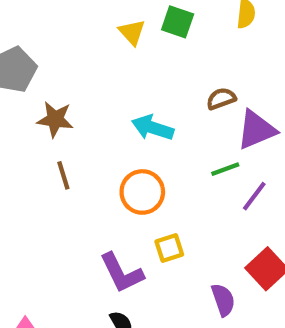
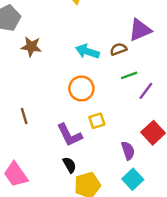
brown semicircle: (221, 99) -> (118, 49), moved
purple triangle: (256, 130) -> (140, 30), moved
brown line: (63, 175) -> (24, 116), moved

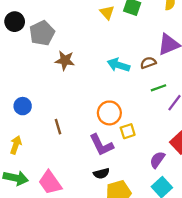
orange circle: (81, 88) -> (109, 113), moved
purple semicircle: (128, 151) -> (157, 160), turned -126
black semicircle: (69, 165) -> (101, 173), turned 105

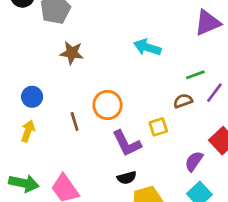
brown star: (65, 60) -> (72, 53), moved
brown semicircle: (148, 63) -> (183, 101), moved
orange circle: (109, 113) -> (107, 105), moved
yellow arrow: (16, 145) -> (28, 131), moved

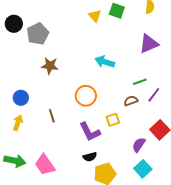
orange circle: (107, 105) -> (86, 96), moved

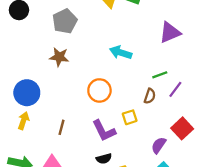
gray pentagon: (38, 34) -> (65, 21), moved
blue circle: (21, 98) -> (27, 93), size x1.5
brown semicircle: (131, 101) -> (150, 96), turned 128
brown line: (52, 116) -> (61, 127), moved, turned 32

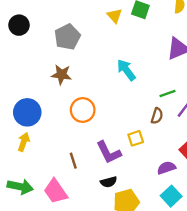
cyan arrow: (121, 52) -> (126, 70), turned 35
orange circle: (99, 90) -> (83, 110), moved
brown line: (61, 127) -> (73, 161), moved, turned -32
purple semicircle: (159, 145) -> (166, 168), turned 36

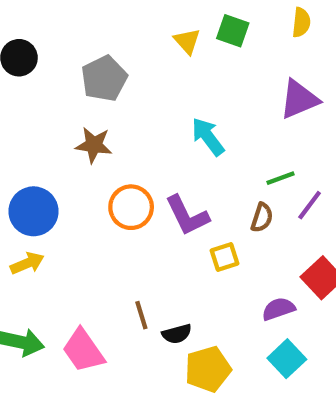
yellow arrow: (24, 142) -> (27, 263), turned 48
purple L-shape: (109, 152) -> (187, 216), moved
brown line: (73, 161) -> (141, 315), moved

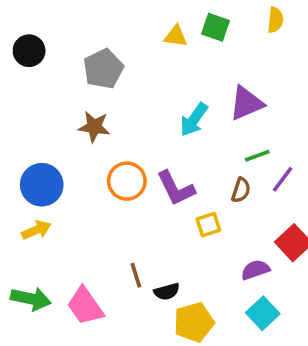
yellow triangle: (187, 41) -> (176, 36), turned -40
purple triangle: (299, 99) -> (246, 103), moved
cyan arrow: (208, 137) -> (194, 120), turned -108

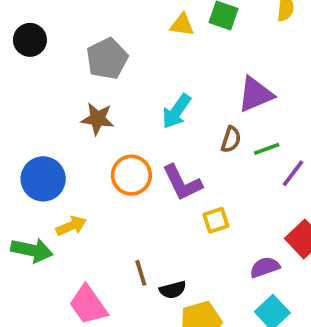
cyan arrow: (194, 120) -> (177, 111), moved
brown semicircle: (241, 190) -> (231, 139), moved
yellow arrow: (36, 230) -> (71, 226), moved
green arrow: (31, 299) -> (32, 250), moved

